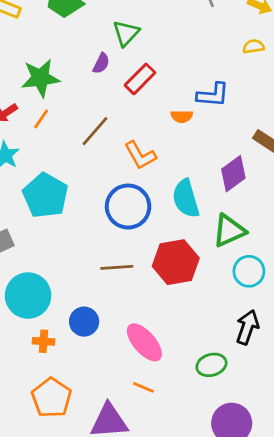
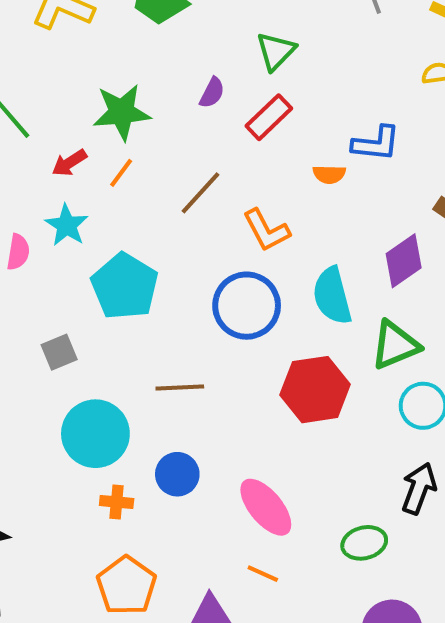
green triangle: (126, 33) -> (276, 51), moved
brown line: (117, 267) -> (180, 387), moved

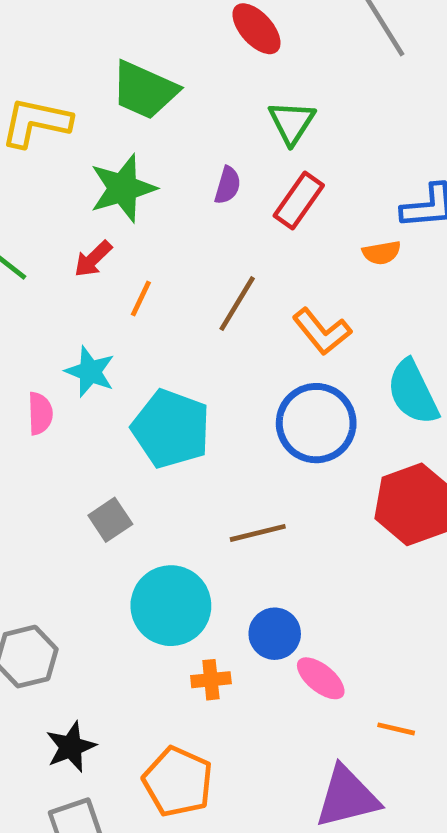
green star: (122, 112) -> (123, 188), moved
red arrow: (69, 163) -> (93, 259), moved
pink ellipse: (266, 507) -> (321, 678), moved, size x0.7
orange pentagon: (126, 586) -> (178, 782), moved

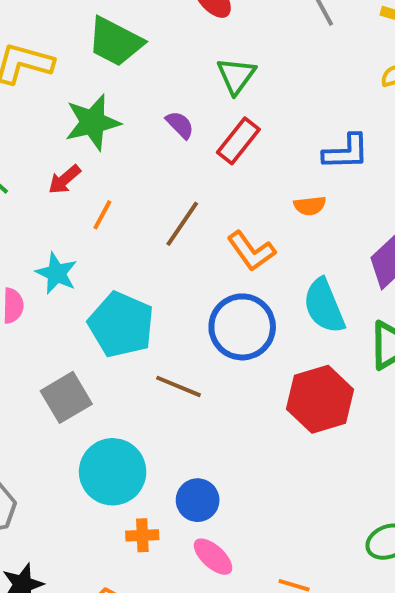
purple semicircle: (228, 185) -> (180, 125), turned -64
orange semicircle: (382, 253) -> (310, 206), moved
gray square: (110, 520) -> (66, 397), size x1.4
brown line: (258, 533) -> (179, 386), moved, turned 33
pink ellipse: (321, 678) -> (213, 557), moved

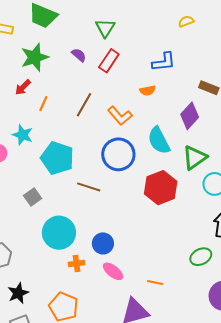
gray square: (66, 397) -> (33, 197), size x0.7

